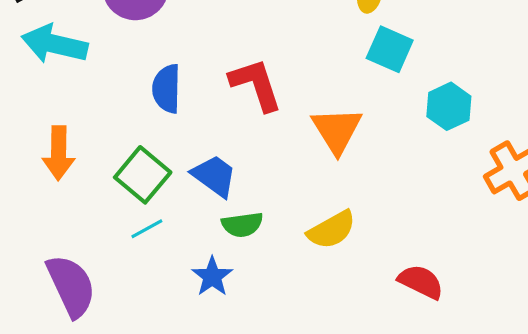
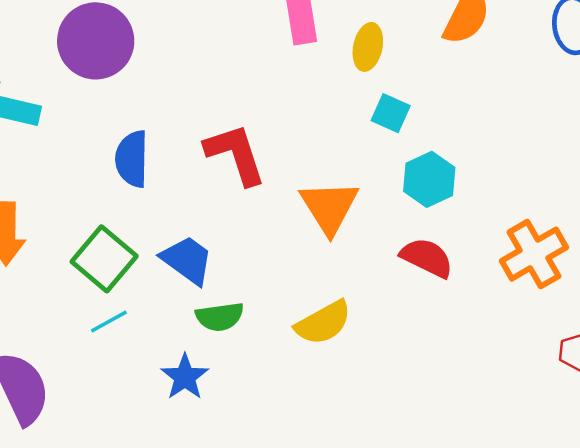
cyan square: (390, 49) -> (391, 113), size x0.7
cyan hexagon: (449, 106) -> (429, 179), moved
red semicircle: (421, 282) -> (427, 258), moved

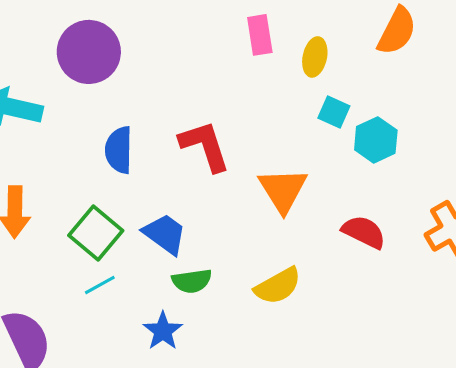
cyan hexagon: (429, 179) -> (376, 140), moved

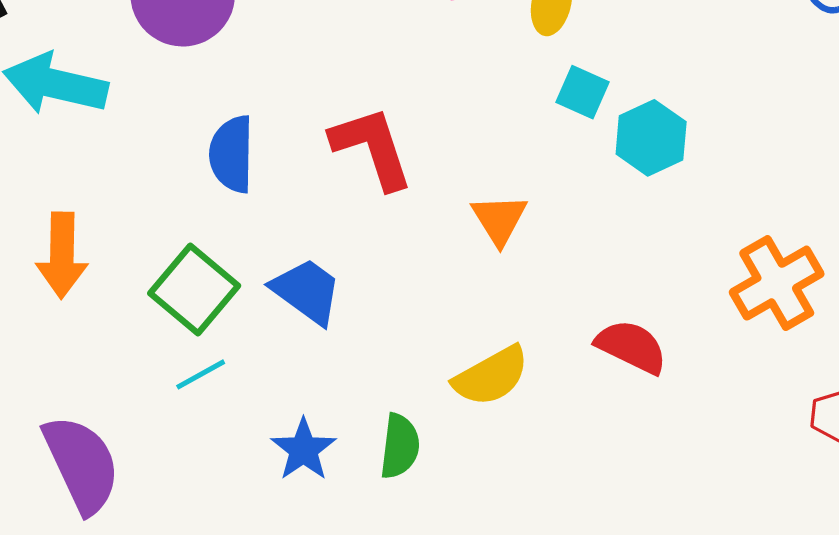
orange triangle: (283, 190) -> (499, 219), size x0.7
red semicircle: (364, 232) -> (631, 347), moved
green semicircle: (192, 281) -> (400, 446), moved, turned -75

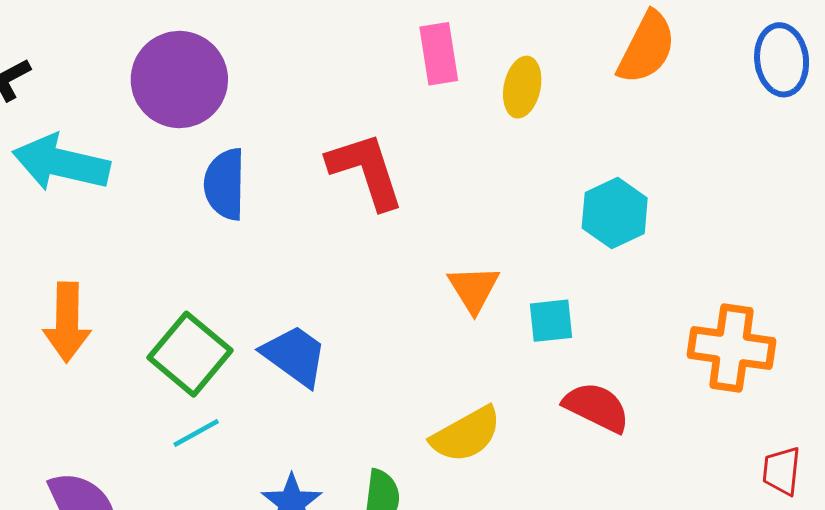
cyan square: (582, 92) -> (551, 321), moved, turned -30
red L-shape: (372, 148) -> (366, 171), moved
blue semicircle: (232, 154) -> (225, 184), moved
orange cross: (777, 283) -> (732, 348), turned 38

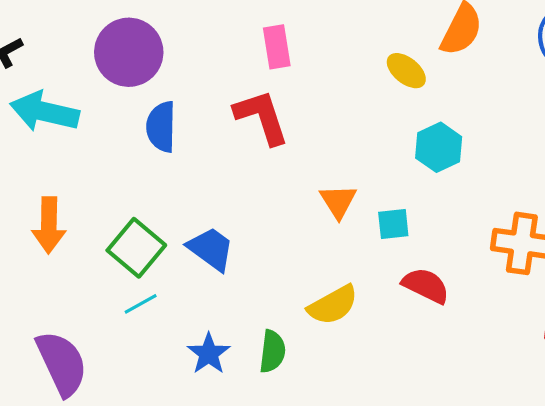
pink rectangle: (439, 54) -> (277, 47), moved
yellow ellipse: (522, 87) -> (406, 71), moved, turned -63

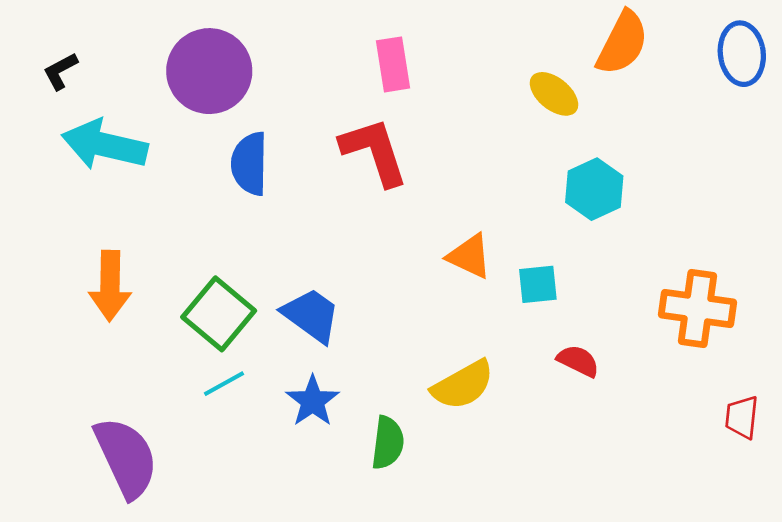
orange triangle: (338, 201) -> (469, 256), turned -33
red semicircle: (426, 286) -> (578, 361), size x0.7
blue star: (209, 354) -> (313, 401), moved

